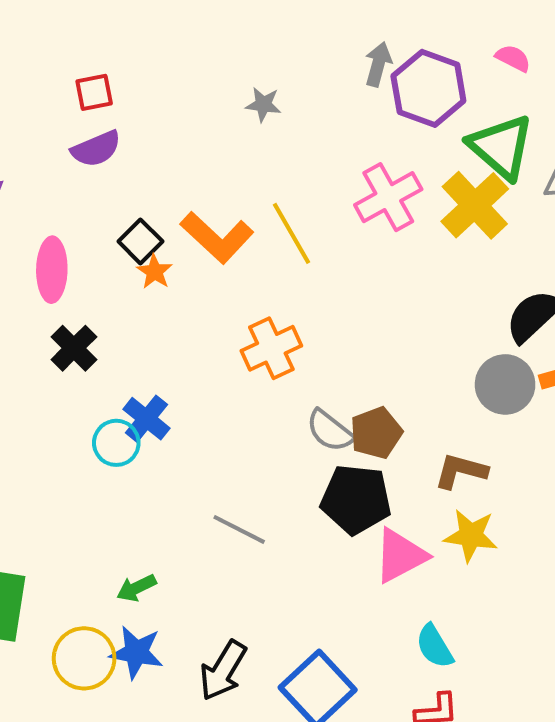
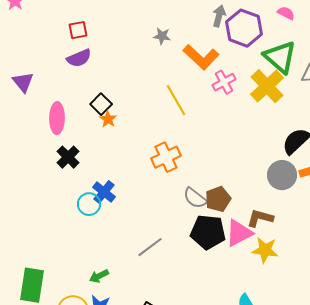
pink cross: (388, 197) -> (224, 82), size x0.7
orange L-shape: (217, 237) -> (201, 57), moved
gray line: (239, 529) -> (150, 247), turned -64
pink triangle: (400, 556) -> (239, 233), moved

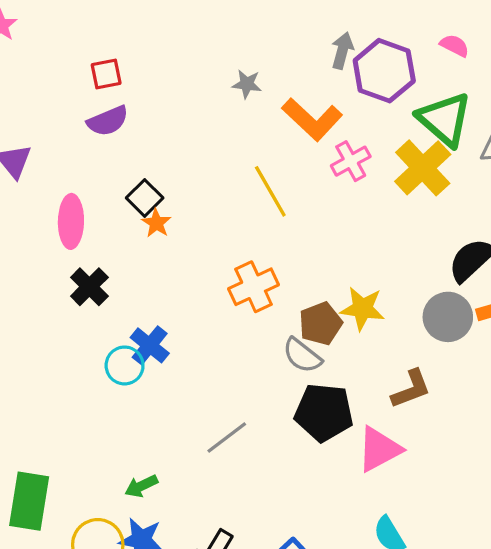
brown pentagon: (218, 199) -> (321, 324), moved
brown L-shape: (260, 218) -> (411, 389), turned 144
pink triangle: (239, 233) -> (379, 449), moved
yellow star: (265, 250) -> (362, 309), moved

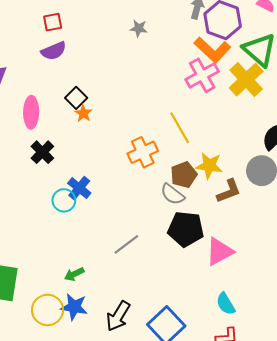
orange L-shape: (312, 119) -> (212, 50), moved
pink cross: (351, 161) -> (202, 75), size x1.4
yellow line: (270, 191) -> (180, 128), moved
brown L-shape: (411, 389) -> (229, 191), moved

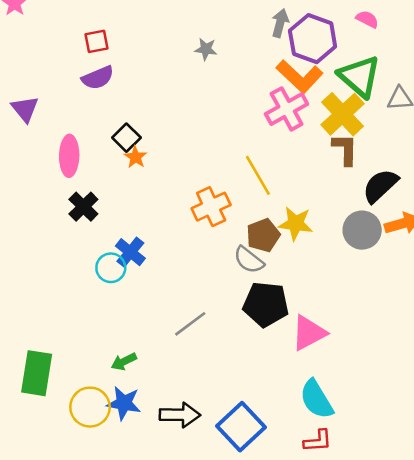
brown L-shape: (229, 191) -> (345, 149), moved, turned -68
cyan semicircle: (226, 304) -> (316, 399), size x1.4
black arrow: (118, 316) -> (180, 415), turned -120

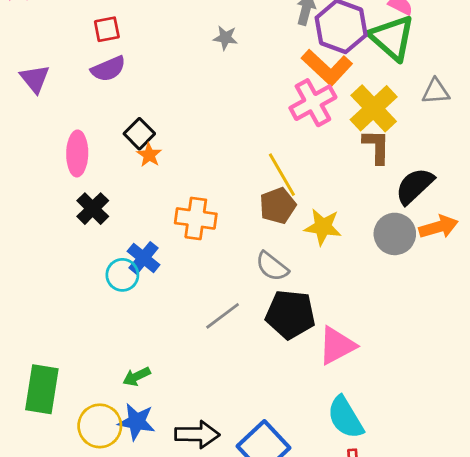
green triangle: (359, 76) -> (392, 38), moved
purple triangle: (25, 109) -> (35, 79), moved
orange cross: (211, 207) -> (196, 218), moved, turned 33
brown pentagon: (263, 235) -> (278, 206), moved
gray line: (190, 324) -> (223, 316), moved

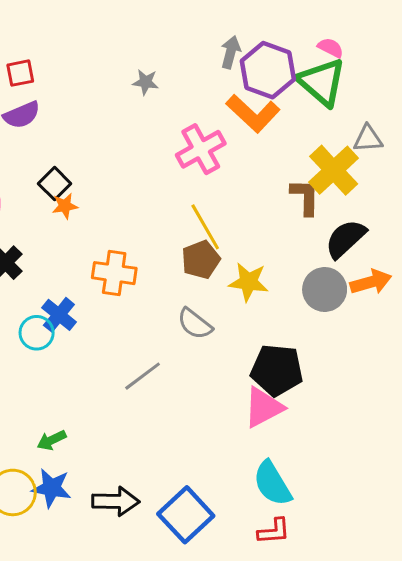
pink cross: (313, 103) -> (201, 149), moved
yellow cross: (374, 108) -> (334, 170), moved
orange star: (149, 155) -> (65, 206), turned 30
black pentagon: (290, 314) -> (277, 370), moved

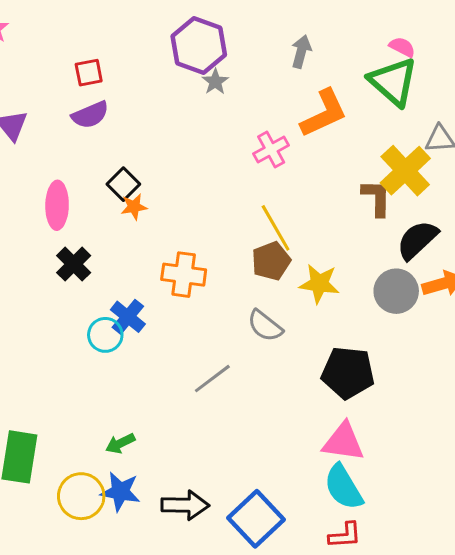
purple hexagon: (268, 70) -> (199, 45), moved
gray star: (146, 82) -> (215, 82), turned 30
orange L-shape: (253, 113) -> (324, 113), turned -68
pink cross: (201, 149) -> (271, 149), size x0.7
pink triangle: (263, 407) -> (343, 442), moved, turned 36

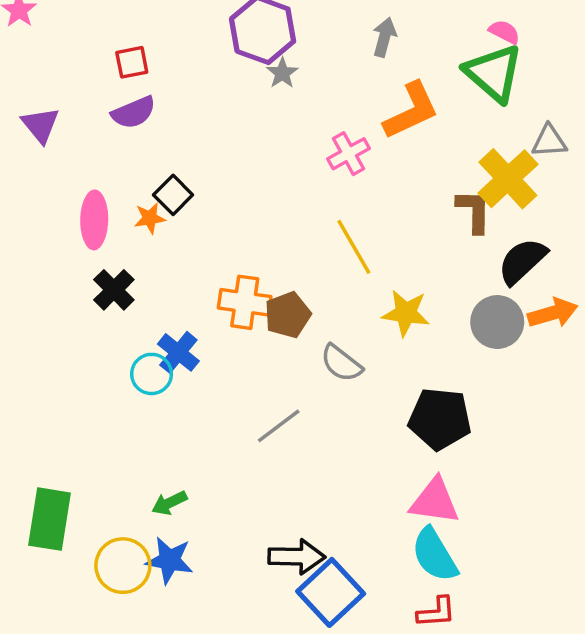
orange star: (134, 207) -> (150, 218), moved
brown pentagon: (271, 261) -> (288, 315), moved
black arrow: (185, 505) -> (297, 557), moved

